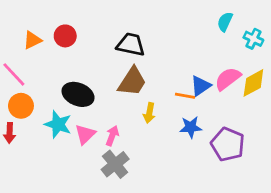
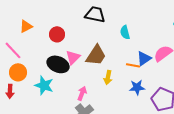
cyan semicircle: (225, 22) -> (125, 32), moved, turned -40
red circle: (65, 36) -> (57, 34), moved
black trapezoid: (131, 44) -> (95, 14), moved
pink triangle: (85, 134) -> (73, 57), moved

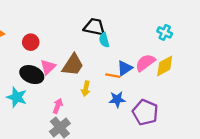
black trapezoid: (95, 14) -> (94, 27), moved

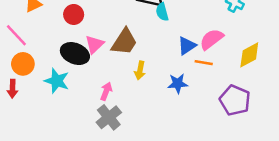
yellow diamond: (165, 66) -> (249, 55), moved
orange line: (113, 76) -> (204, 63), moved
purple pentagon: (145, 112) -> (235, 100), moved

